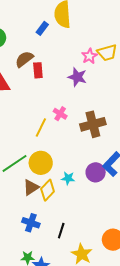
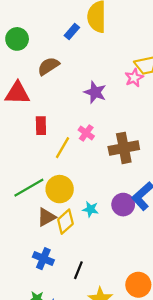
pink star: (89, 56) -> (134, 78), moved
red rectangle: (38, 70) -> (41, 126), moved
purple star: (77, 77) -> (95, 92), moved

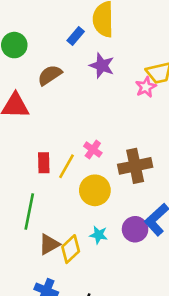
purple star: (95, 92) -> (102, 66), moved
red rectangle: (41, 126) -> (44, 163), moved
green line: (29, 188) -> (29, 212), turned -48
yellow circle: (60, 189) -> (95, 190), moved

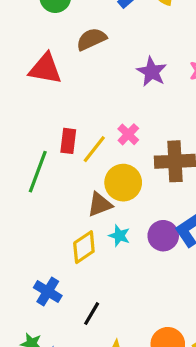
purple star: (102, 66) -> (152, 72), moved
green line: (29, 212) -> (38, 172), moved
brown triangle: (49, 244) -> (100, 204), moved

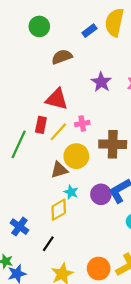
red triangle: (45, 69) -> (57, 99), moved
pink cross: (128, 134) -> (82, 124), turned 32
yellow diamond: (84, 247) -> (59, 210), moved

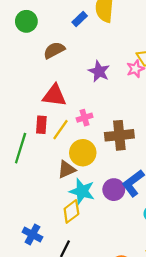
cyan star: (71, 192) -> (82, 191), size x1.6

